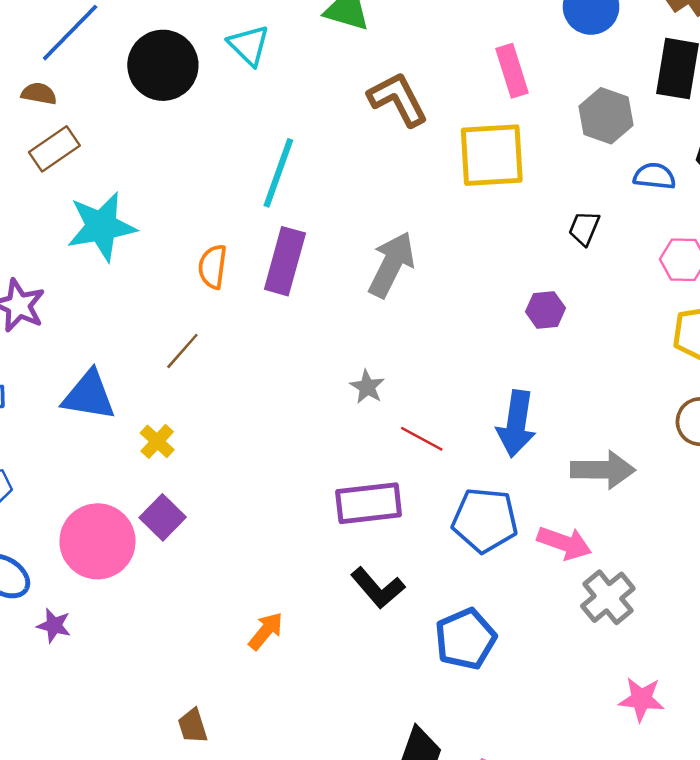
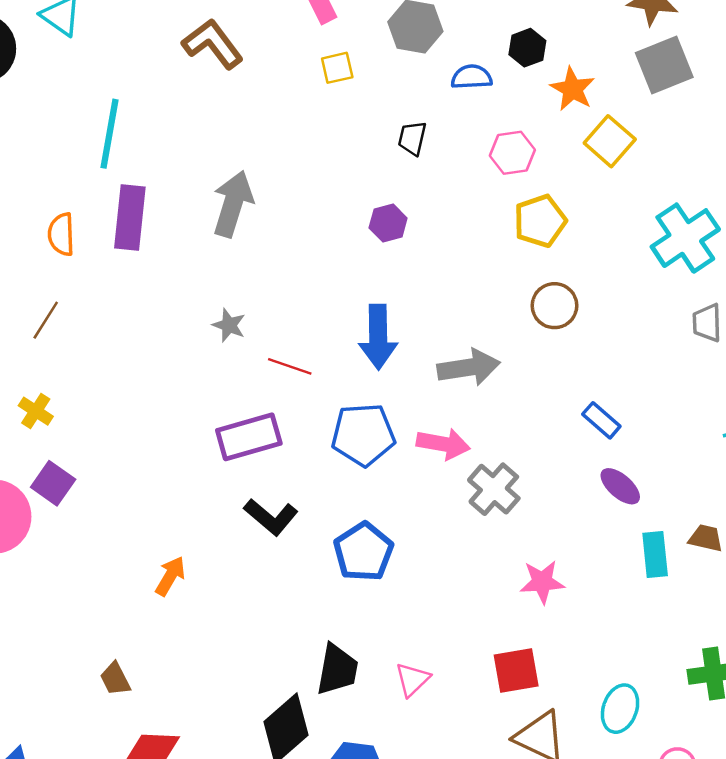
yellow square: (492, 155) -> (337, 68), moved, size x0.5

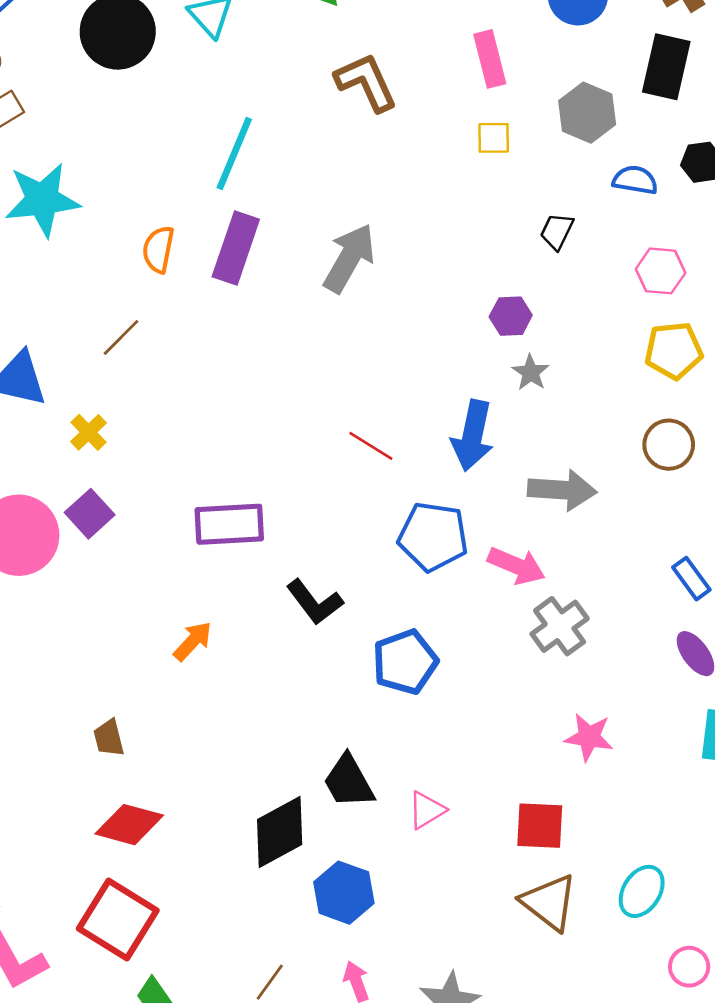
gray star: (229, 325) -> (531, 372), moved
purple rectangle: (249, 437) -> (229, 524), moved
black trapezoid: (337, 670) -> (349, 781), turned 128

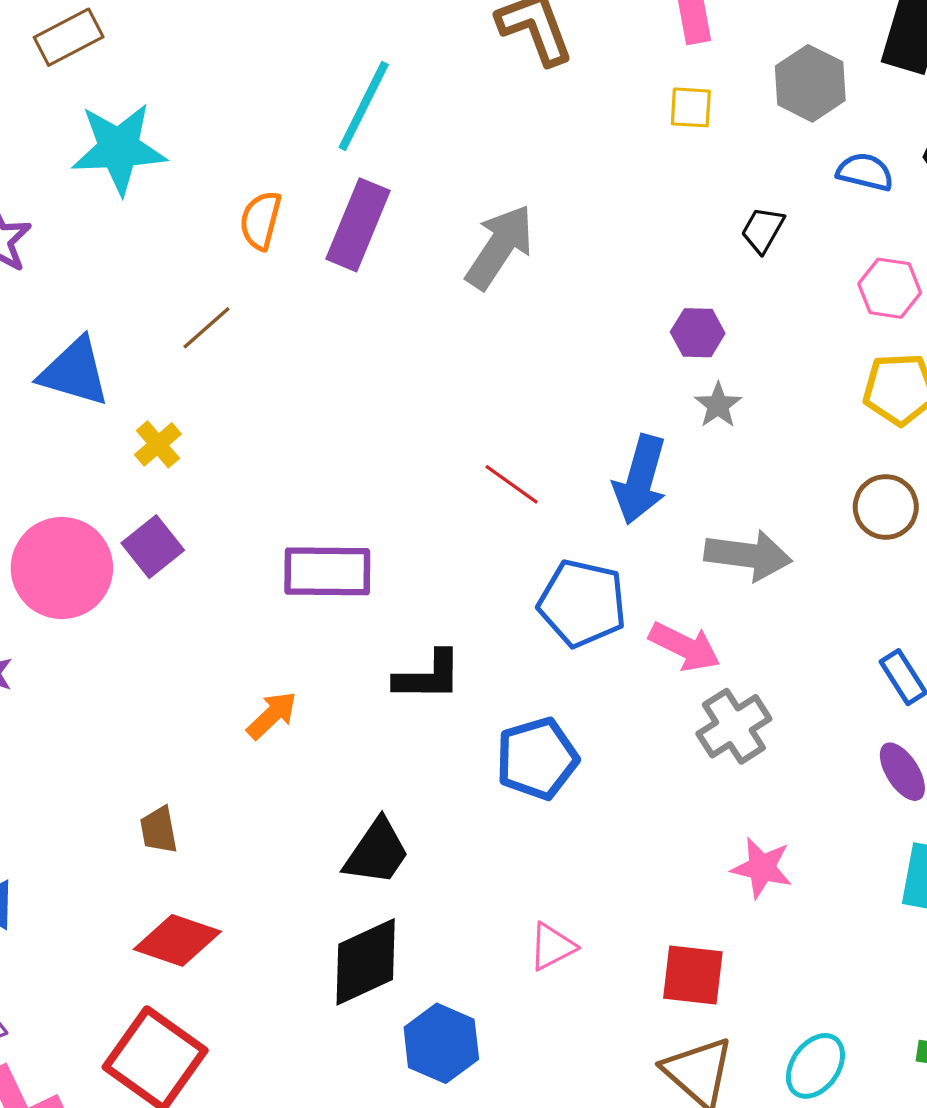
black L-shape: (315, 602) -> (428, 676), turned -56
black trapezoid: (349, 781) -> (377, 852), moved, turned -120

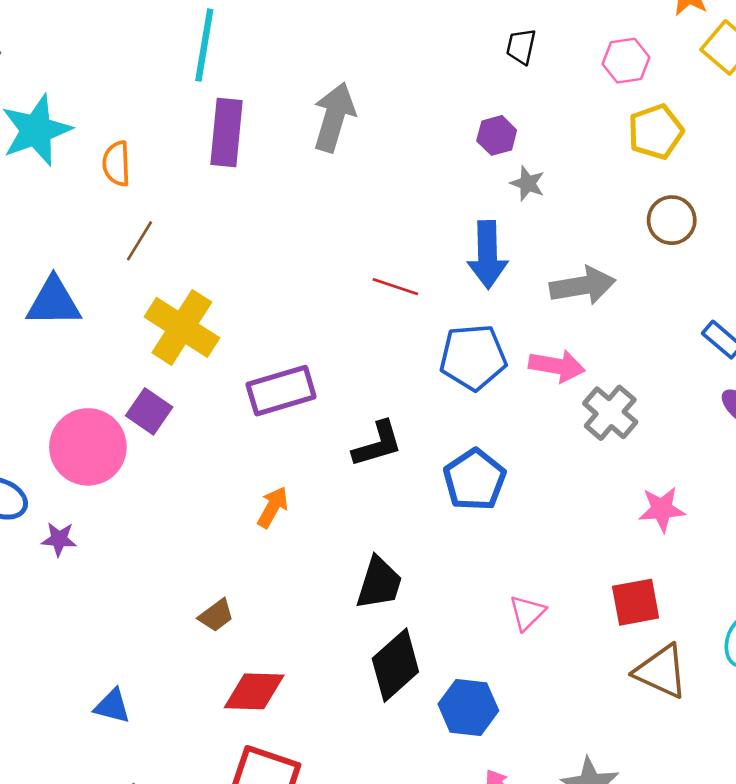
orange semicircle: (261, 220) -> (116, 164), moved
yellow cross: (158, 444) -> (182, 327), moved, size x2.0
brown trapezoid: (159, 830) -> (216, 615), turned -99

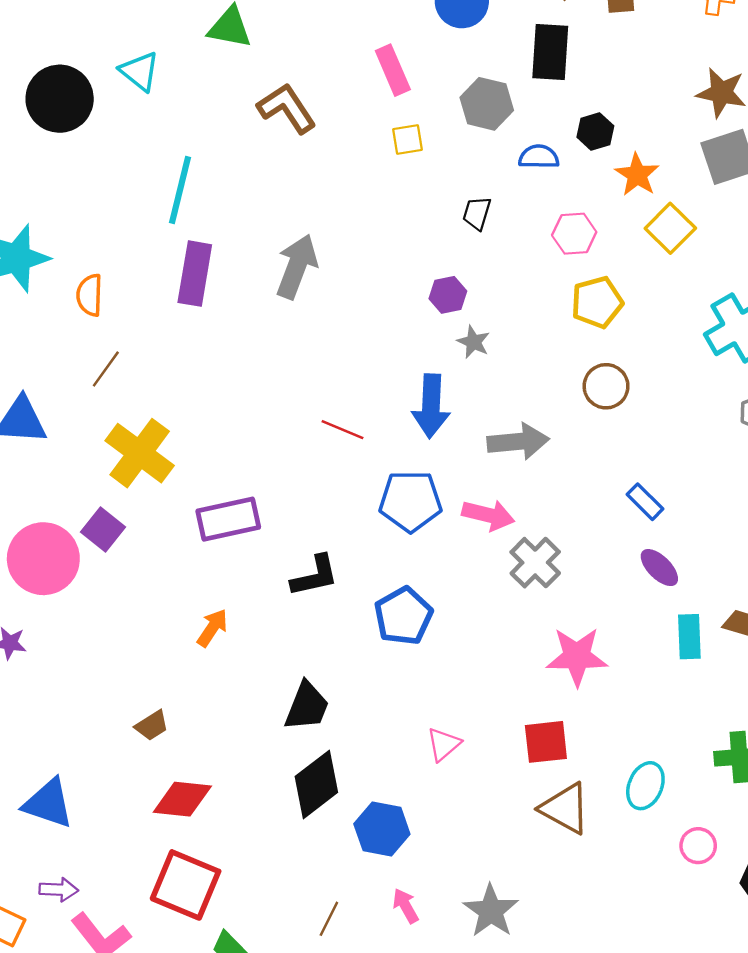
pink star: (662, 509) -> (577, 657), size x1.4
blue triangle: (112, 706) -> (48, 803), size x1.5

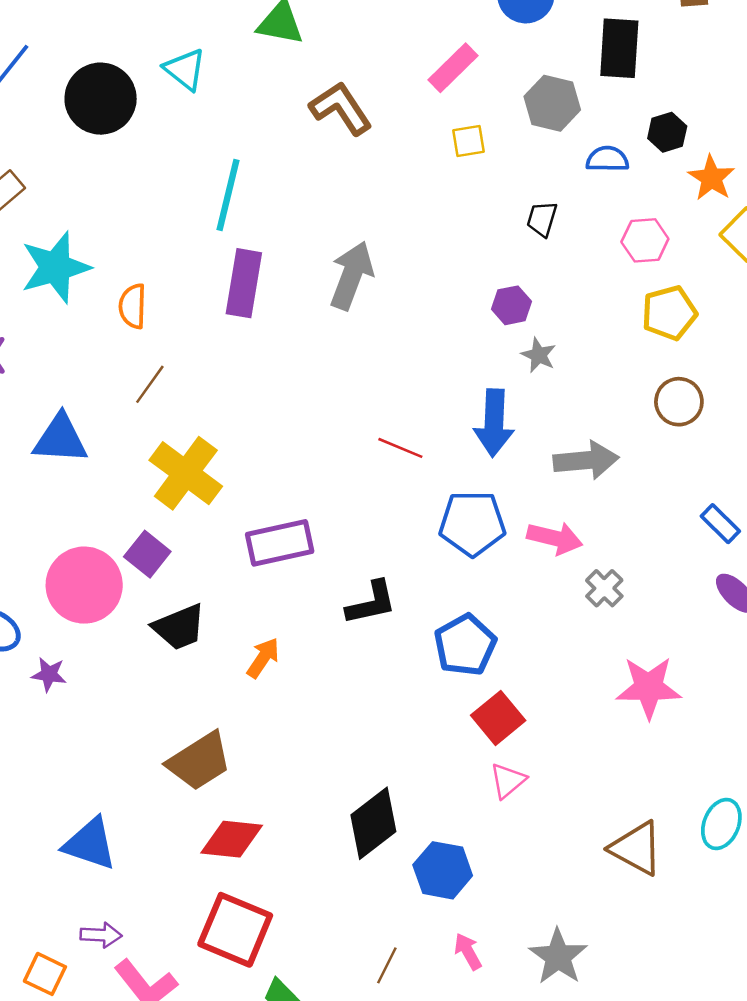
pink rectangle: (393, 70) -> (453, 68), turned 69
gray cross: (535, 563) -> (604, 588), size x0.7
black trapezoid: (307, 706) -> (179, 627), moved, turned 46
brown trapezoid: (152, 725) -> (199, 761), size x1.8
red square: (546, 742) -> (498, 718), moved, turned -33

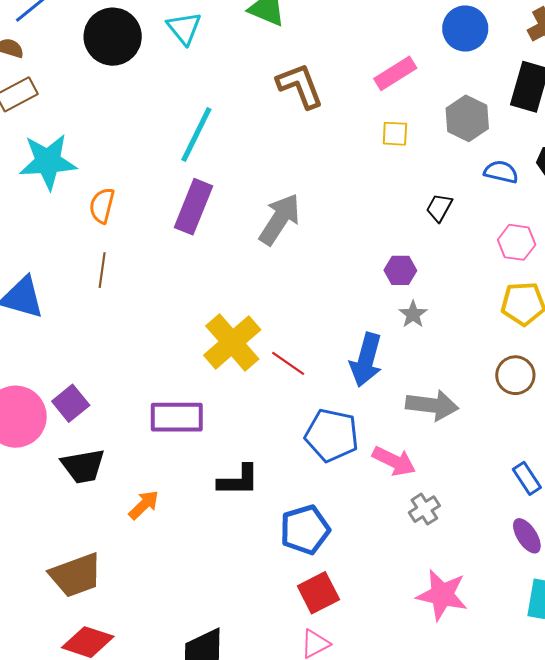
brown line: (150, 384) -> (102, 270), turned -40
yellow cross: (186, 473) -> (232, 342), moved

